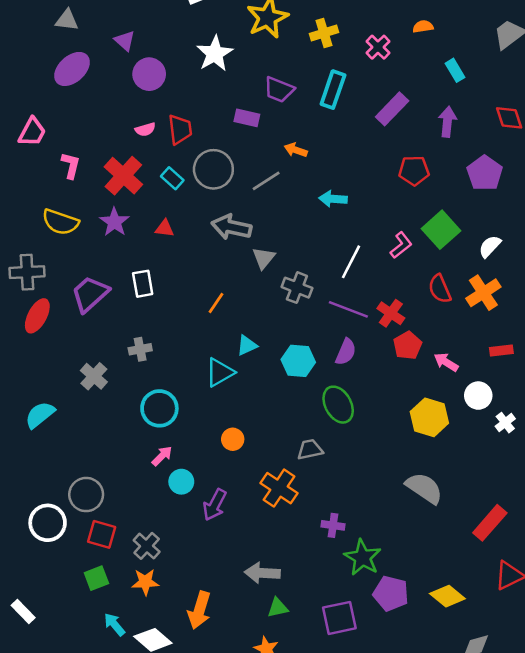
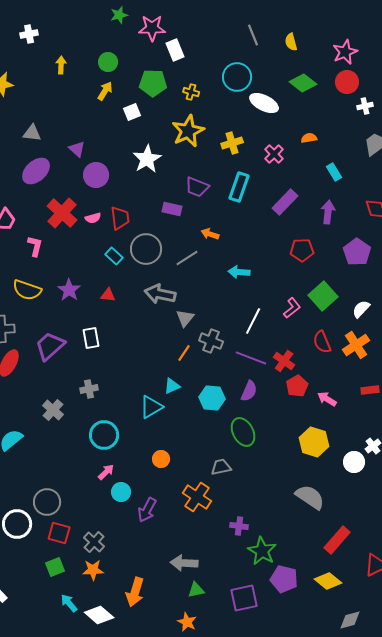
red cross: (123, 176) -> (62, 213), moved
orange line: (216, 303) -> (184, 353), moved
white circle: (478, 396) -> (354, 462), moved
red rectangle: (490, 523) -> (337, 540), moved

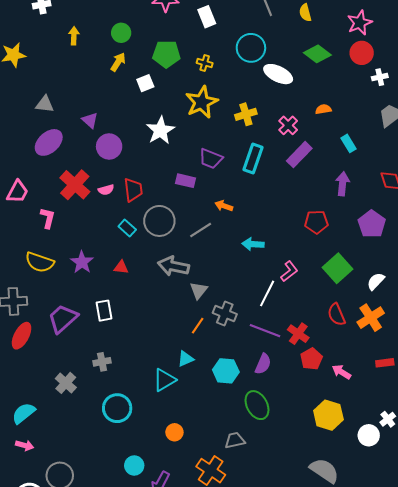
white rectangle: (175, 50) -> (207, 17), moved
purple rectangle: (285, 202) -> (299, 155), moved
pink L-shape: (292, 308) -> (289, 271), moved
pink arrow: (106, 472) -> (25, 445), moved, turned 60

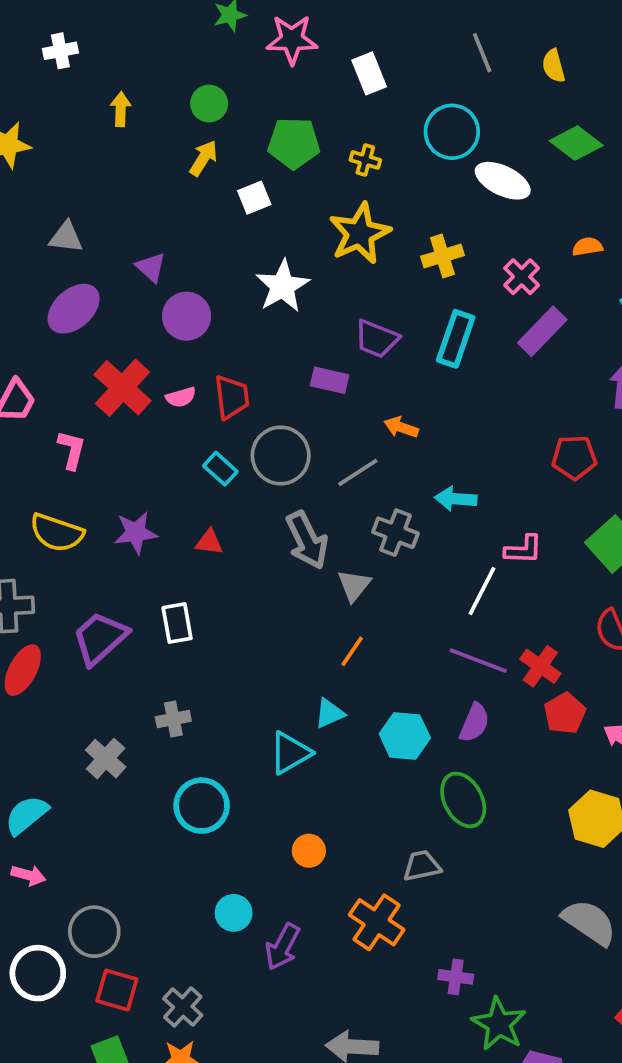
purple star: (82, 262) -> (136, 533), turned 30
gray arrow: (173, 266) -> (307, 540), turned -128
pink L-shape: (289, 271) -> (523, 550), turned 40
gray cross: (225, 314) -> (395, 533), moved

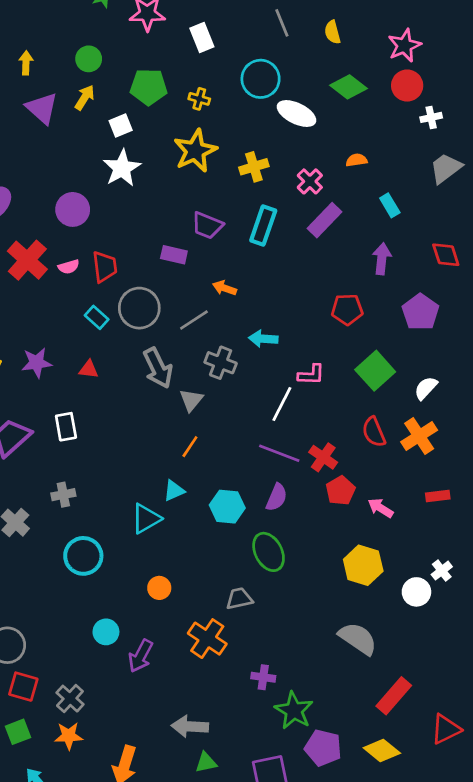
purple triangle: (151, 267) -> (42, 108), moved, size x1.5
white star: (283, 286) -> (122, 168), moved

